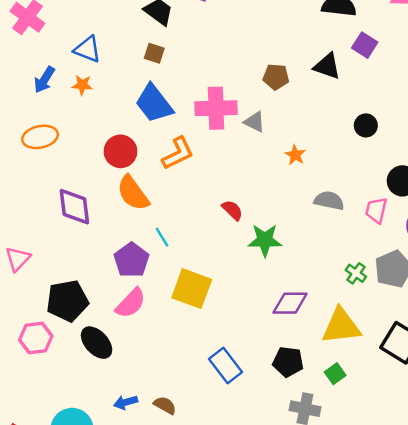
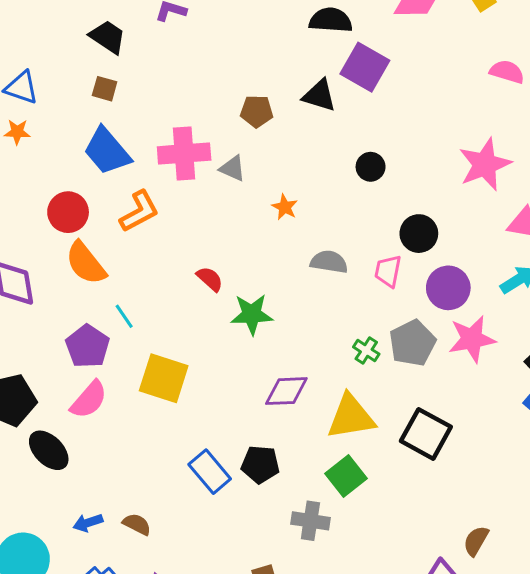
purple square: (365, 45) -> (365, 67), size x1.5
black pentagon: (288, 362) -> (260, 464), moved
green square: (335, 374) -> (346, 476), size x1.5

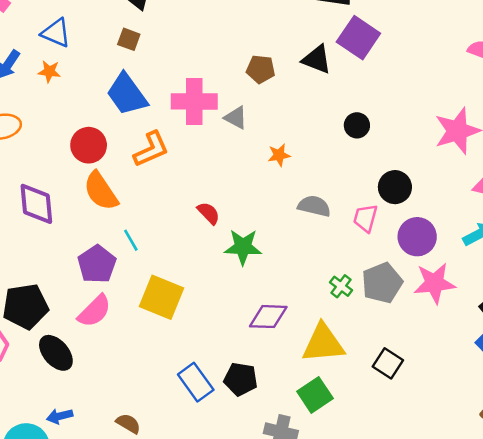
orange star: (285, 207) -> (279, 155), turned 30
black square: (426, 434) -> (388, 363), size x0.7
blue arrow: (88, 523) -> (60, 416), moved

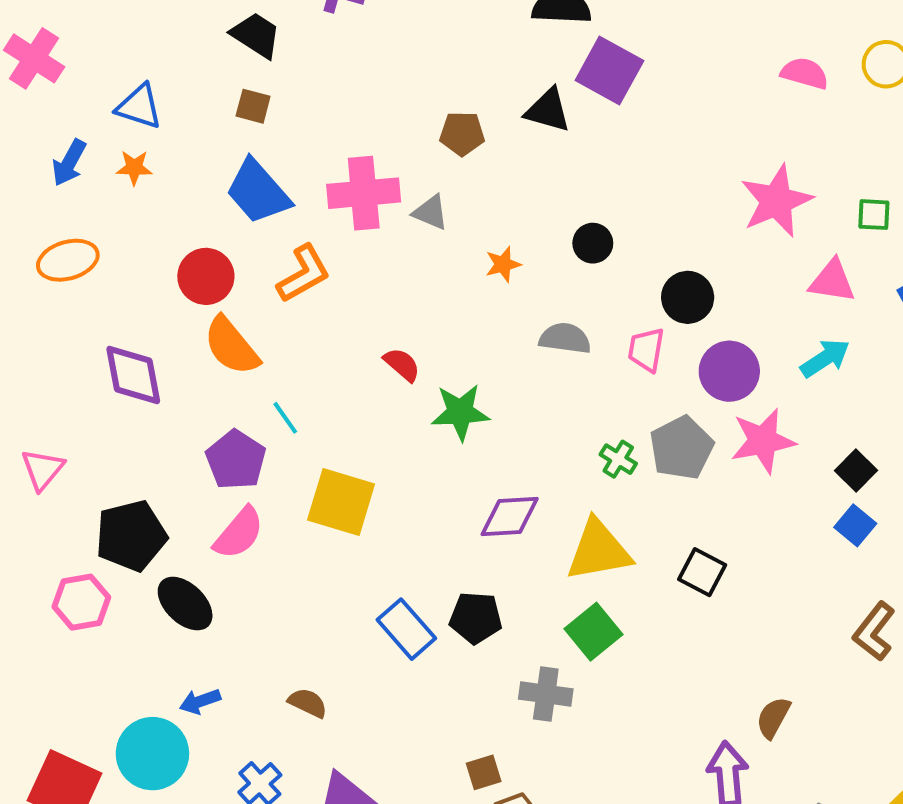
black circle: (357, 125) -> (593, 243), moved

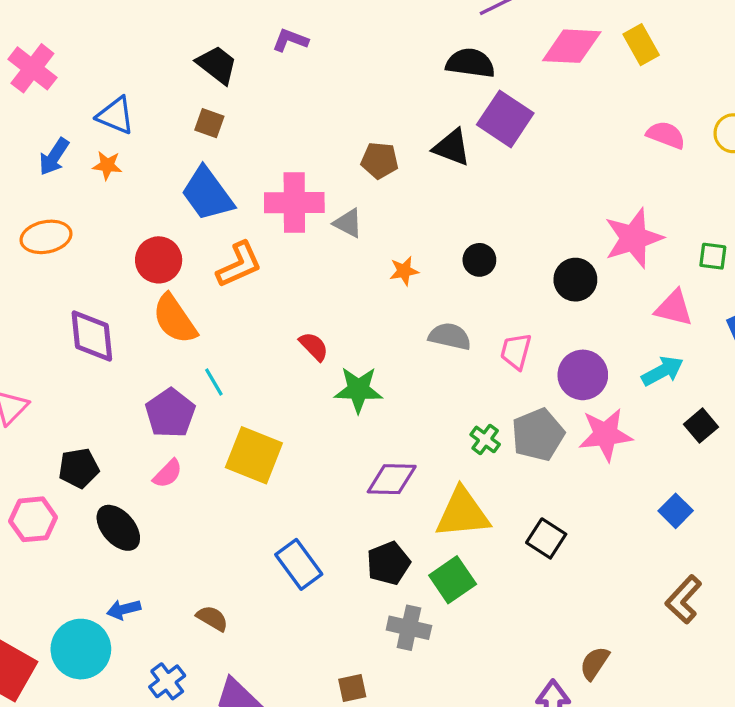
black circle: (688, 297) -> (575, 280), moved
black square: (856, 471) -> (701, 426), moved
pink semicircle: (239, 533) -> (168, 474), size x0.7
black pentagon: (131, 536) -> (79, 468), size x0.7
black pentagon: (476, 618) -> (388, 563), moved, turned -30

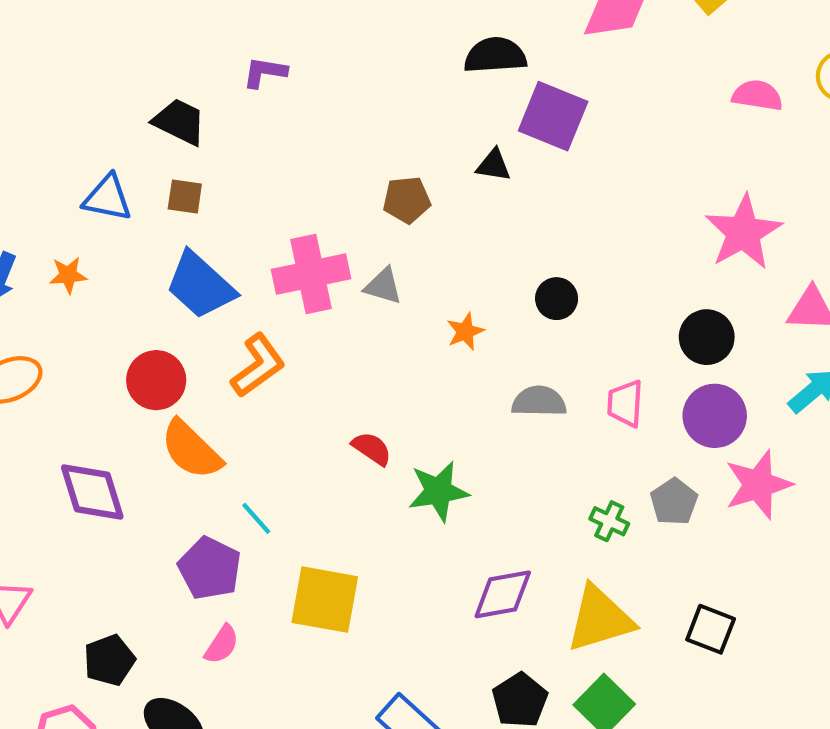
blue triangle: (116, 115) -> (108, 198), moved
black triangle: (452, 147) -> (494, 165), size x0.7
black circle: (575, 280) -> (707, 337), moved
gray pentagon: (538, 435) -> (674, 502), size x0.7

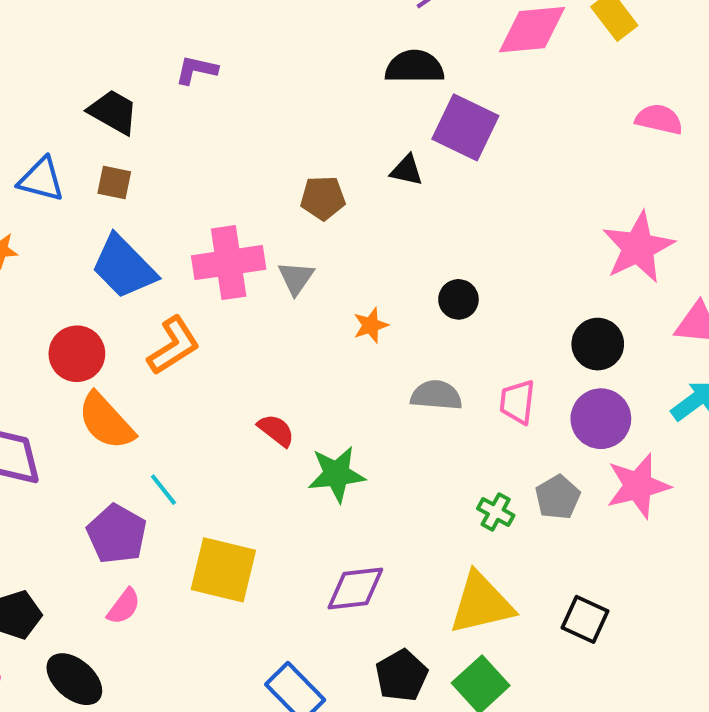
gray triangle: (383, 286) -> (296, 278), turned 45
purple diamond: (503, 594) -> (355, 589), moved

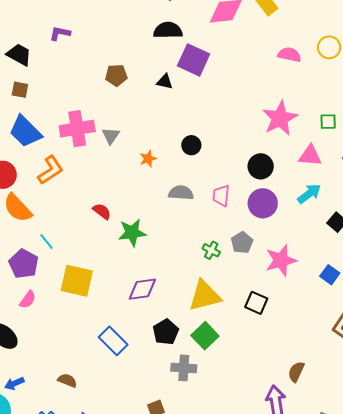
brown pentagon: (323, 198) -> (116, 75), moved
pink star: (638, 486) -> (281, 260), moved

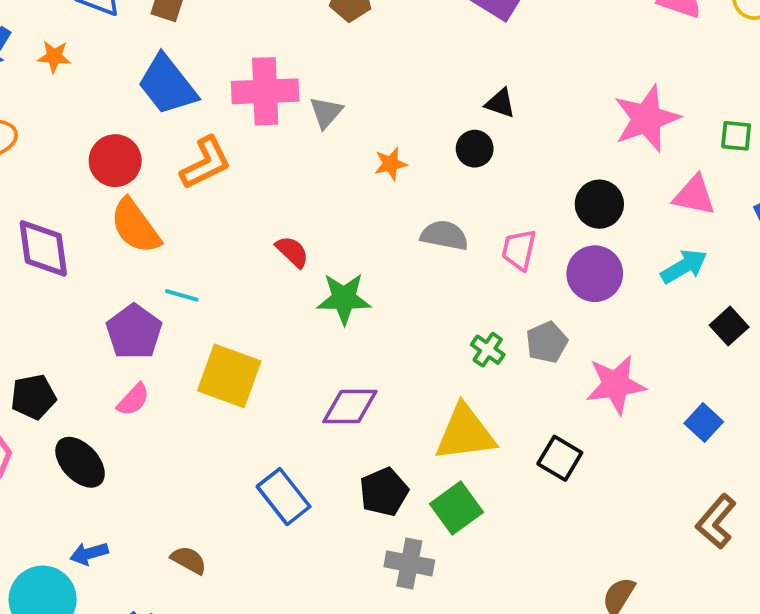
black triangle: (165, 82) -> (500, 103), moved
cyan line: (46, 241) -> (182, 295), turned -42

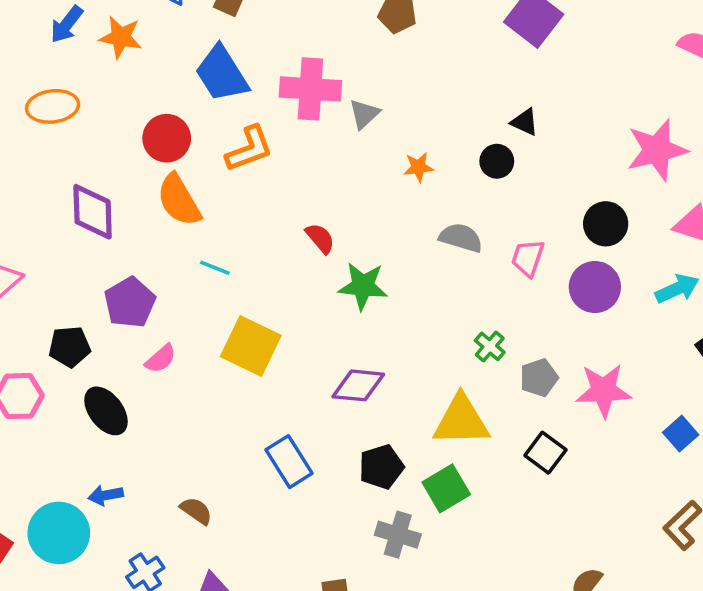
orange star: (54, 57) -> (121, 37), size x1.4
purple pentagon: (134, 332) -> (130, 302), moved
gray pentagon: (547, 342) -> (539, 378), moved

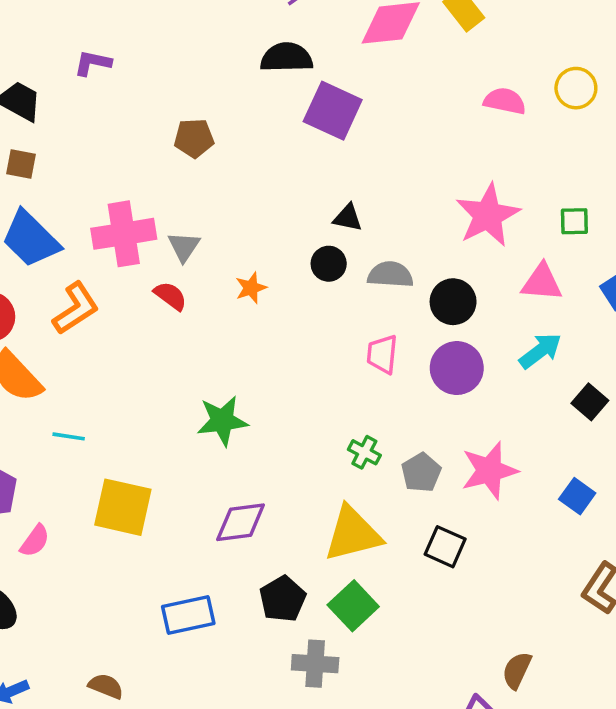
red semicircle: (320, 238) -> (170, 296), moved
gray semicircle: (461, 238) -> (390, 275), moved
blue rectangle: (289, 462) -> (188, 615), turned -57

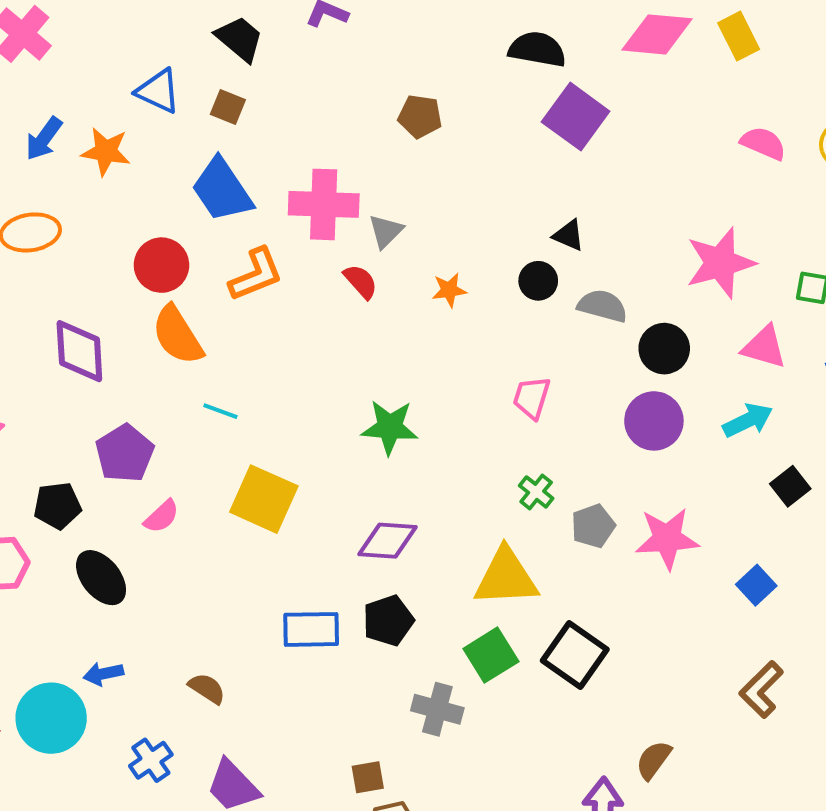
pink trapezoid: (382, 354) -> (532, 398), moved
black square: (445, 547) -> (575, 655), moved, size x1.4
black pentagon: (283, 599) -> (388, 620), moved

